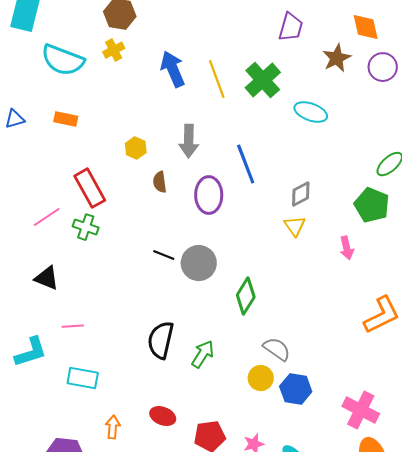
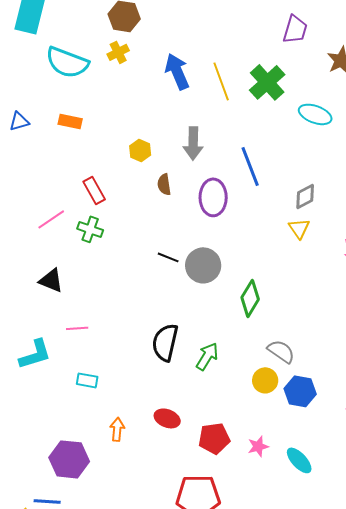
red rectangle: (90, 188) -> (94, 190), size x0.7
cyan rectangle: (83, 378) -> (87, 380), size x0.7

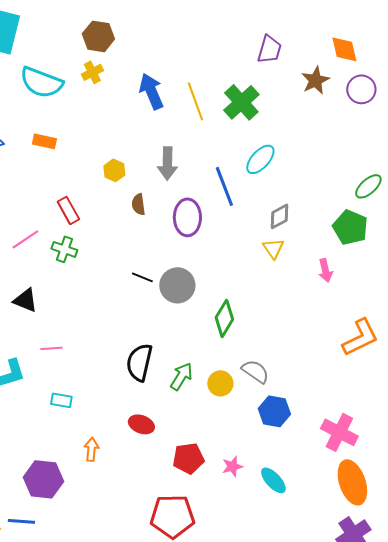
cyan ellipse: (315, 114) -> (260, 159), moved, turned -68
yellow circle: (265, 380) -> (220, 383), moved
red ellipse: (167, 418) -> (141, 424), moved

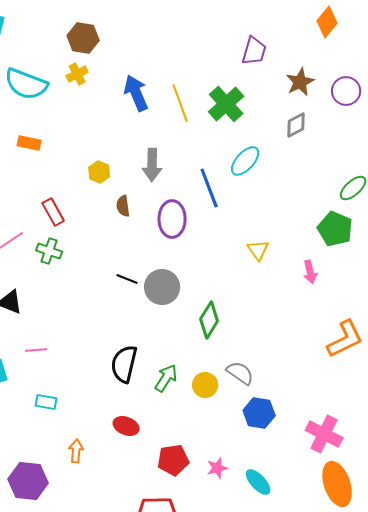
orange diamond: (344, 49) -> (327, 22), moved, turned 52
gray diamond: (279, 216) -> (296, 125), moved

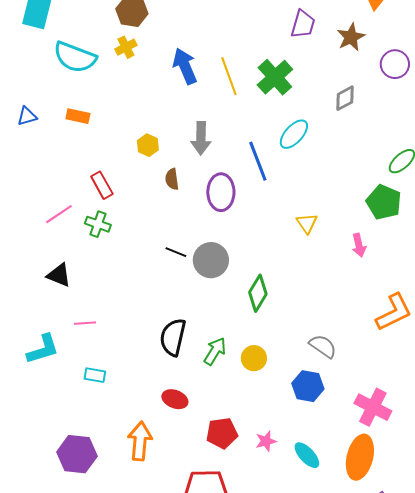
brown star: (300, 82) -> (351, 37), moved
gray semicircle: (240, 373) -> (323, 346), moved
orange arrow: (76, 451) -> (140, 441), moved, size x1.6
orange ellipse: (337, 484) -> (360, 457), moved, turned 33

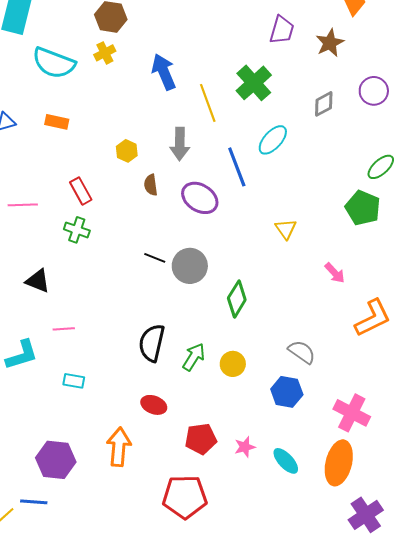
purple circle: (395, 64) -> (374, 91), moved
yellow line: (229, 76) -> (208, 103), moved
purple ellipse: (221, 192) -> (200, 198), turned -57
pink line: (59, 214) -> (23, 205), moved, turned 32
pink arrow: (359, 245) -> (335, 273), moved, turned -30

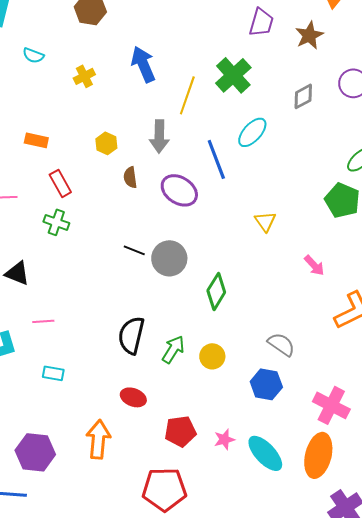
yellow cross: (105, 53) -> (84, 76), moved
cyan semicircle: (54, 63) -> (33, 55), size x0.5
yellow line: (208, 103) -> (187, 95), turned 39
orange rectangle: (57, 122) -> (36, 140), moved
cyan ellipse: (286, 461) -> (265, 453), size x1.4

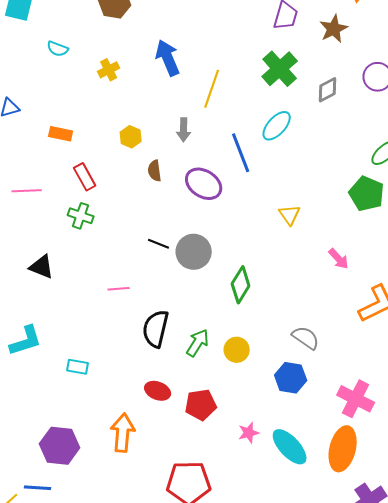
green cross: (233, 75) -> (280, 69), moved
gray arrow: (159, 136) -> (184, 130), size x0.7
pink line: (43, 321) -> (119, 289), moved
red pentagon: (180, 431) -> (201, 405), moved

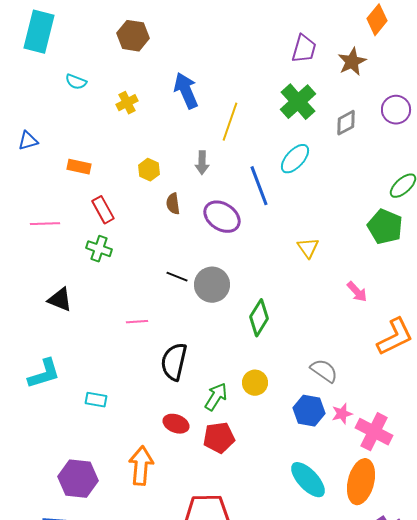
green arrow: (198, 343) -> (216, 397), moved
pink star: (249, 433) -> (342, 414), moved

